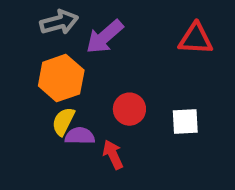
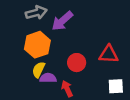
red triangle: (196, 39) -> (109, 54), moved
white square: (185, 121) -> (116, 86), moved

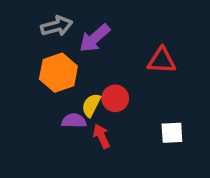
red triangle: (109, 54) -> (162, 61), moved
yellow semicircle: (39, 70) -> (91, 105), moved

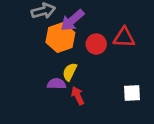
orange hexagon: (58, 73) -> (60, 37), moved
red circle: (115, 98) -> (96, 44), moved

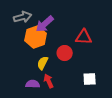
red circle: (96, 44) -> (65, 53), moved
purple semicircle: (56, 84) -> (33, 84), moved

